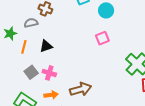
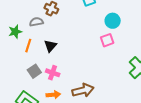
cyan circle: (106, 10) -> (113, 21), moved
black triangle: (46, 46) -> (50, 46), turned -32

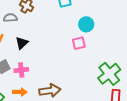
pink cross: (53, 73) -> (21, 70), turned -32

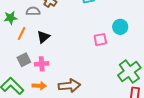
cyan circle: (86, 24) -> (120, 27), moved

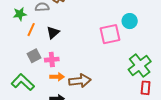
pink square: (100, 40) -> (110, 34), size x1.5
orange arrow: (39, 86) -> (57, 77), moved

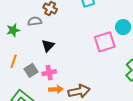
orange line: (31, 30) -> (14, 61), moved

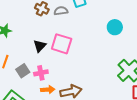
gray semicircle: (35, 21) -> (61, 11), moved
pink square: (105, 42) -> (62, 44), moved, turned 35

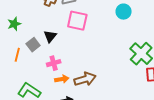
pink square: (62, 44) -> (77, 21), moved
gray square: (23, 71) -> (33, 45), moved

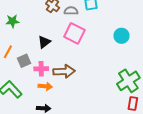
gray square: (33, 45) -> (24, 61), moved
brown arrow: (85, 79) -> (64, 71), moved

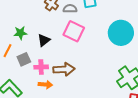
green star: (12, 21) -> (20, 33), moved
cyan circle: (122, 36) -> (121, 33), size x1.6

